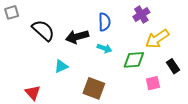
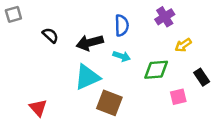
black semicircle: (43, 30) -> (50, 35), size x0.6
yellow arrow: (157, 39) -> (183, 45), size x0.6
cyan triangle: (61, 66) -> (87, 77), moved, size x1.6

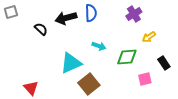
blue semicircle: (122, 25) -> (91, 13), moved
black arrow: (90, 43) -> (66, 18), moved
brown square: (109, 103) -> (89, 84), turned 30

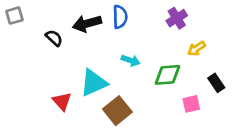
red triangle: (31, 88) -> (62, 101), moved

